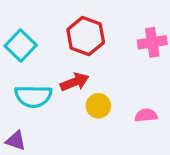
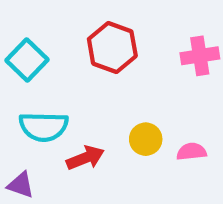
red arrow: (75, 82) -> (85, 158), moved
yellow circle: (98, 106) -> (146, 139), moved

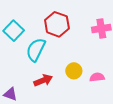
cyan semicircle: (44, 127) -> (36, 50), moved, turned 115

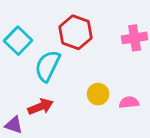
red arrow: (43, 80) -> (40, 107), moved

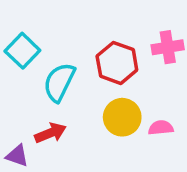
red hexagon: (76, 32) -> (117, 63), moved
yellow circle: (98, 94) -> (122, 117), size x1.4

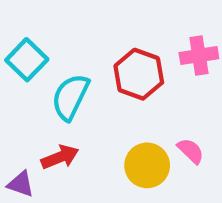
yellow circle: (122, 117) -> (147, 165), moved
pink semicircle: (161, 128) -> (191, 151), turned 50

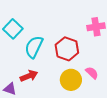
red hexagon: (139, 74) -> (67, 49), moved

